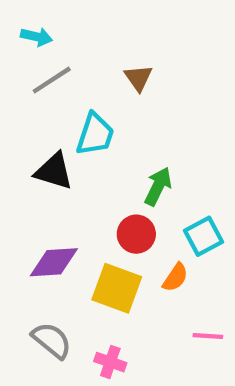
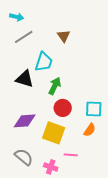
green arrow: (158, 186) -> (55, 86), moved
cyan square: (204, 236) -> (94, 109), turned 30
orange semicircle: (175, 277) -> (90, 130), moved
pink line: (208, 336) -> (71, 155), moved

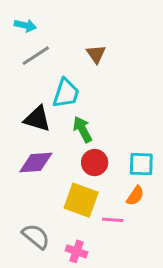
green arrow: (55, 86) -> (83, 129), turned -54
purple diamond: (25, 121) -> (36, 163), moved
pink line: (71, 155) -> (113, 220), moved

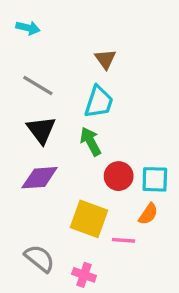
gray line: (36, 56) -> (38, 85), moved, turned 64
cyan trapezoid: (66, 93) -> (99, 102), moved
black triangle: (37, 119) -> (41, 130), turned 36
red circle: (95, 163) -> (119, 176), moved

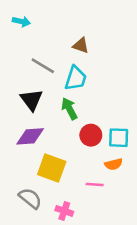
brown triangle: (105, 59) -> (81, 45), turned -36
gray line: (38, 85) -> (43, 66), moved
orange semicircle: (148, 214) -> (114, 164), turned 42
yellow square: (89, 219) -> (52, 168), moved

